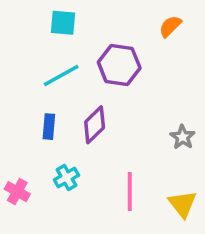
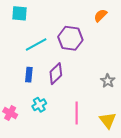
cyan square: (63, 23) -> (19, 13), moved

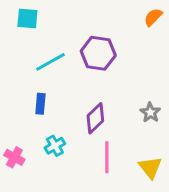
orange semicircle: (100, 15) -> (153, 17), moved
purple diamond: (56, 74) -> (95, 118), moved

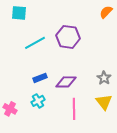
blue rectangle: (40, 104) -> (40, 78), moved, turned 64
purple diamond: (95, 118) -> (66, 82), turned 45
yellow triangle: (150, 167) -> (104, 102), moved

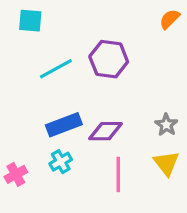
blue rectangle: (40, 78) -> (64, 125), size x1.5
pink cross: (10, 109) -> (16, 174), turned 32

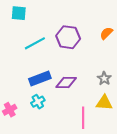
orange semicircle: (170, 19) -> (106, 33), moved
yellow triangle: (166, 163) -> (104, 103), turned -48
pink line: (118, 174) -> (83, 118), moved

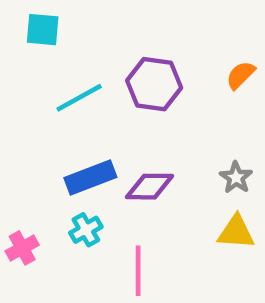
pink line: (83, 118) -> (138, 271), moved

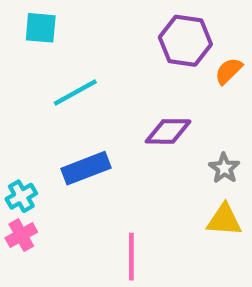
purple hexagon: (154, 84) -> (185, 41), moved
purple diamond: (150, 187) -> (168, 131), moved
cyan cross: (86, 230) -> (21, 196), moved

